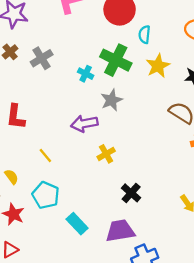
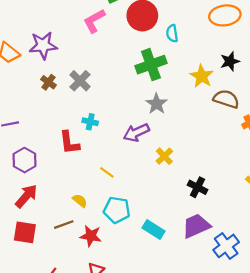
green cross: (116, 60) -> (151, 65), turned -32
yellow star: (158, 66) -> (202, 76), moved
cyan cross: (86, 74) -> (90, 122), moved

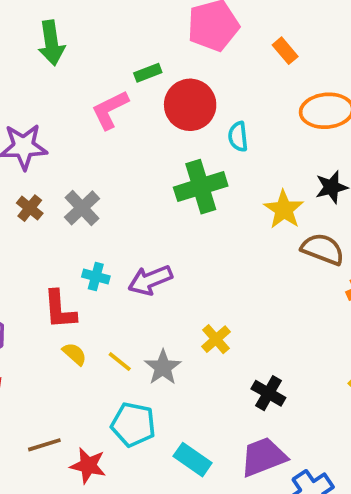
gray star: (157, 104) -> (163, 367), moved
purple arrow: (136, 133) -> (150, 280), moved
yellow semicircle: (80, 201) -> (75, 354), moved

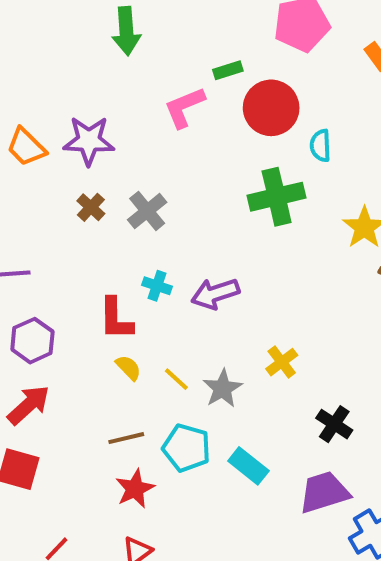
brown line: (44, 445) -> (126, 438), moved
cyan rectangle: (193, 460) -> (248, 466), moved
red star: (88, 465) -> (135, 489), turned 30

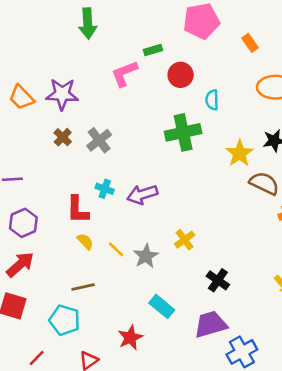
red circle: (271, 108) -> (181, 75), size x0.7
cyan pentagon: (186, 448) -> (65, 320), moved
red star: (135, 489) -> (130, 338), moved

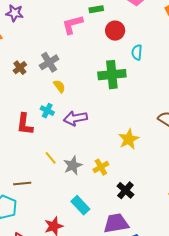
purple star: (62, 94) -> (15, 13), moved, size x0.7
gray cross: (99, 140) -> (49, 62), moved
yellow star: (240, 153) -> (129, 139), moved
yellow cross: (185, 240) -> (101, 167), moved
yellow semicircle: (85, 241) -> (59, 86), moved

